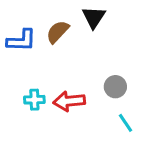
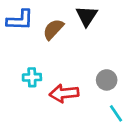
blue L-shape: (21, 40) -> (20, 20), moved
cyan cross: (34, 100) -> (32, 77), moved

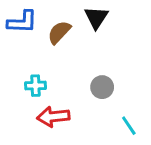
gray circle: (107, 80) -> (102, 87), moved
red arrow: (64, 93) -> (53, 117), moved

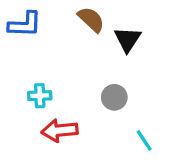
black triangle: (96, 17) -> (128, 39), moved
brown semicircle: (59, 32) -> (91, 19), moved, turned 90

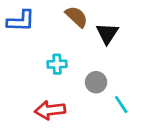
cyan cross: (40, 96) -> (57, 64), moved
cyan line: (144, 140) -> (121, 105), moved

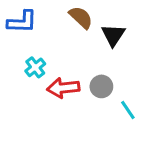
cyan cross: (57, 64) -> (35, 67), moved, turned -36
red arrow: (50, 110) -> (63, 88), moved

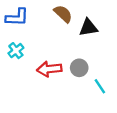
black triangle: (113, 35) -> (88, 28), turned 48
cyan cross: (35, 67) -> (16, 51), moved

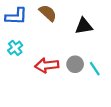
brown semicircle: (63, 14) -> (48, 13), moved
cyan line: (100, 86) -> (95, 69), moved

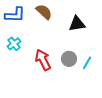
red arrow: (47, 65) -> (43, 60), turned 70
cyan line: (95, 69) -> (87, 63), turned 64

